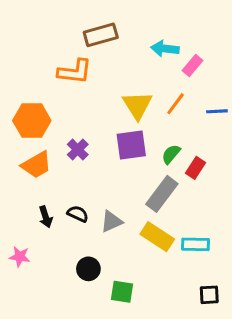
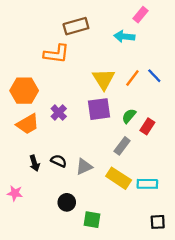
pink rectangle: (192, 65) -> (140, 15), moved
blue line: (217, 111) -> (154, 76), moved, turned 49
gray rectangle: (162, 194) -> (122, 146), size x0.7

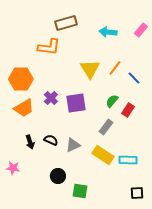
pink rectangle: (140, 15) -> (141, 30), moved
blue line: (154, 76) -> (134, 78), moved
purple square: (99, 109) -> (76, 103), moved

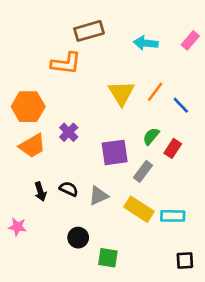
purple square: (76, 103) -> (115, 152), moved

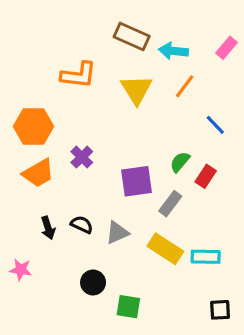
brown rectangle: (89, 31) -> (132, 36), moved, turned 40
orange line: (155, 92) -> (185, 86), moved
yellow triangle: (121, 93) -> (136, 90), moved

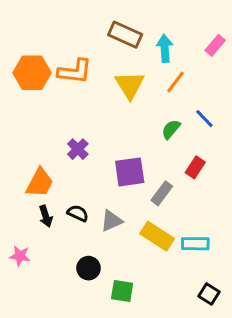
cyan arrow: (173, 51) -> (165, 48), turned 80
orange hexagon: (34, 126) -> (32, 73), moved
green semicircle: (180, 162) -> (171, 129), moved
orange trapezoid: (38, 173) -> (40, 183), moved, turned -32
black square: (220, 310) -> (209, 294), turned 35

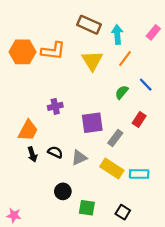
purple cross: (78, 149) -> (55, 106), turned 32
pink star: (20, 256) -> (14, 215), moved
black square: (209, 294) -> (123, 212), moved

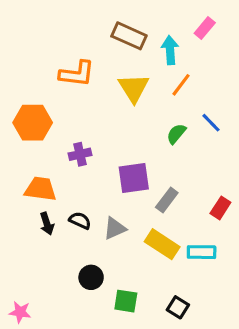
pink rectangle: (153, 32) -> (205, 28), moved
orange hexagon: (23, 52) -> (33, 123), moved
red rectangle: (139, 119) -> (220, 208), moved
orange trapezoid: (28, 130) -> (41, 189), turned -110

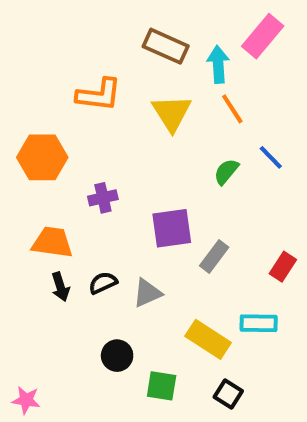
pink rectangle: (205, 28) -> (263, 36), size x1.5
orange line: (181, 85) -> (232, 109), turned -70
black semicircle: (80, 221) -> (103, 283), turned -50
yellow rectangle: (162, 244) -> (208, 339), moved

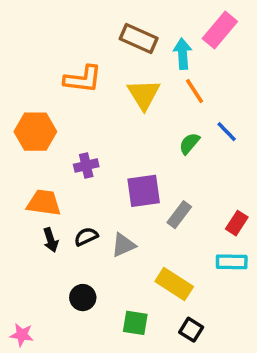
cyan rectangle: (259, 323) -> (232, 262), moved
black circle: (117, 356) -> (83, 298), moved

